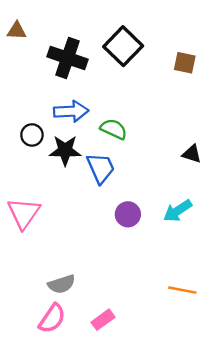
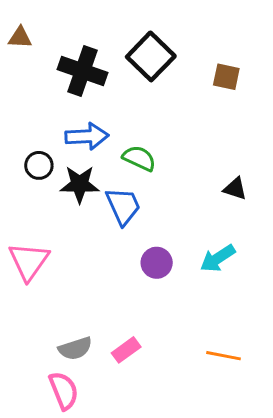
pink semicircle: (52, 319) -> (64, 391), turned -56
pink rectangle: (103, 320) -> (126, 350), moved

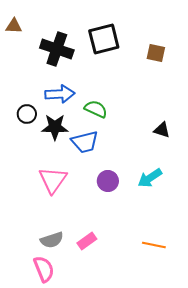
black square: (151, 56) -> (104, 39), turned 32
blue trapezoid: (123, 206) -> (85, 142), turned 100
pink triangle: (29, 261) -> (53, 180), moved

